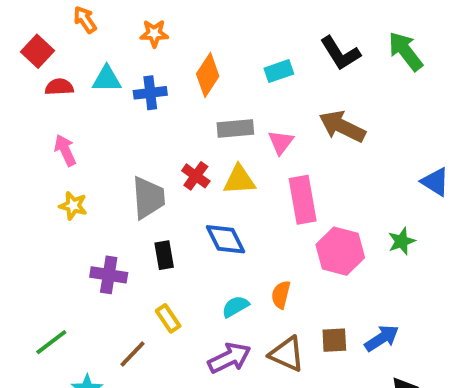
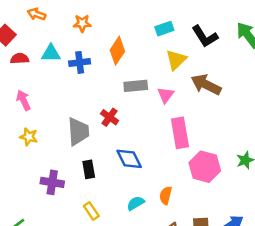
orange arrow: (85, 20) -> (37, 14), turned -36
cyan rectangle: (279, 71) -> (164, 29), moved
yellow triangle: (239, 180) -> (176, 60), moved, turned -40

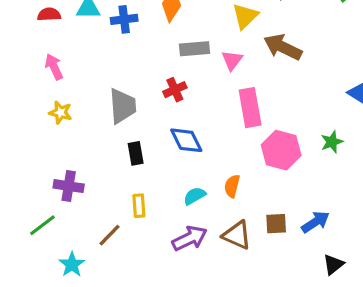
red cross: (110, 117) -> (175, 90), moved, turned 30
purple cross: (52, 182) -> (69, 186), moved
yellow rectangle: (91, 211) -> (139, 206), turned 30

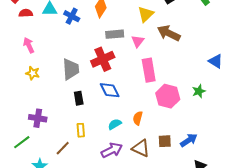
blue cross: (124, 19) -> (72, 16), turned 35
red cross: (175, 90) -> (103, 59), size x1.6

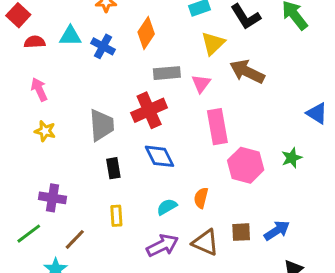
brown line: (63, 148) -> (75, 239), moved

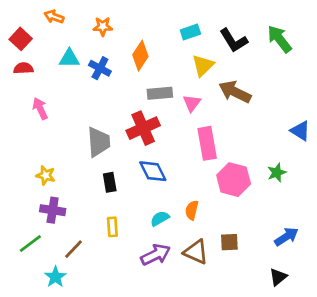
red semicircle: (35, 42) -> (23, 68), moved
yellow star: (45, 131) -> (46, 175), moved
blue arrow: (277, 231) -> (286, 237), moved

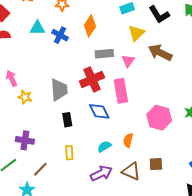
pink arrow: (40, 109) -> (12, 78), moved
pink rectangle: (207, 143) -> (121, 91), moved
yellow star: (46, 175) -> (25, 97), moved

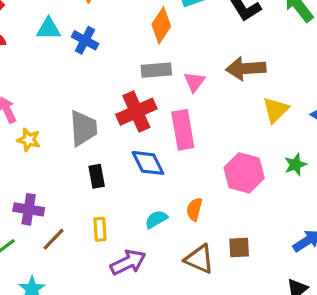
orange diamond: (90, 26) -> (161, 25), moved
yellow triangle: (136, 33) -> (276, 110), moved
brown arrow: (160, 53) -> (246, 68), turned -30
brown line: (40, 169) -> (54, 239), moved
purple arrow: (101, 173) -> (128, 262), moved

